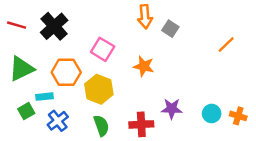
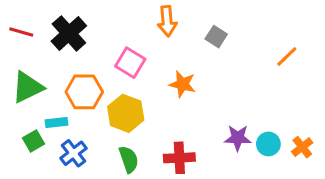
orange arrow: (145, 17) -> (167, 21), moved
purple star: (172, 109) -> (238, 138), moved
orange cross: (238, 116) -> (302, 147), turned 35

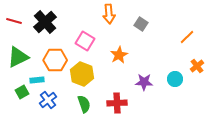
orange star: (182, 84) -> (119, 55), turned 30
purple star: (238, 138) -> (144, 82), moved
cyan circle: (268, 144) -> (175, 79), moved
orange cross: (302, 147) -> (197, 66), moved

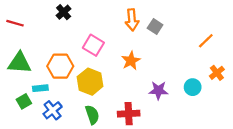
orange arrow: (109, 14) -> (132, 20), moved
black cross: (45, 22) -> (64, 12), moved, size x0.6
green triangle: (18, 57) -> (19, 63), turned 30

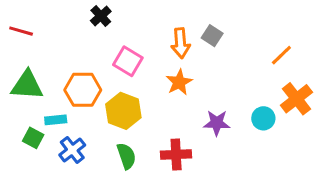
black cross: (64, 12) -> (101, 16), moved
orange arrow: (132, 20) -> (181, 43), moved
orange cross: (217, 73) -> (296, 99), size x1.5
green square: (24, 101) -> (33, 138), turned -32

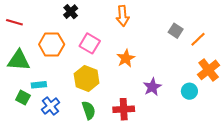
gray square: (212, 36) -> (176, 31), moved
orange arrow: (181, 43) -> (123, 16), moved
orange hexagon: (83, 90) -> (52, 44), moved
cyan circle: (263, 118) -> (189, 91), moved
purple star: (217, 123) -> (152, 87), turned -30

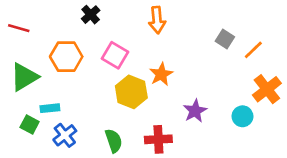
green triangle: (19, 60) -> (24, 77), turned -35
yellow hexagon: (87, 78) -> (131, 92), moved

